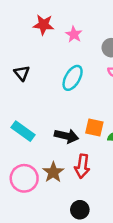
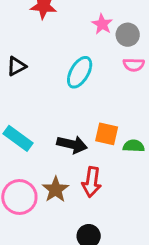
pink star: (74, 34) -> (102, 24), moved
black triangle: (22, 73) -> (16, 66), turned 42

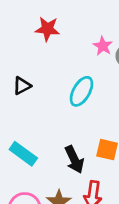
black arrow: (72, 144) -> (74, 159), turned 52

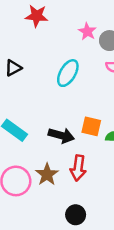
black arrow: (74, 159) -> (61, 135), turned -50

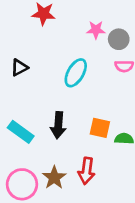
pink star: (87, 31) -> (96, 30), turned -30
black arrow: (61, 135) -> (58, 125), moved, turned 80

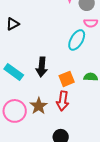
cyan ellipse: (76, 73) -> (77, 40), moved
orange square: (100, 128) -> (67, 79), moved, turned -35

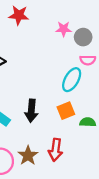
orange square: (67, 79) -> (66, 111), moved

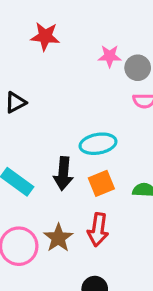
cyan ellipse: (72, 80) -> (98, 144), moved, turned 50
orange square: (66, 111) -> (101, 183), moved

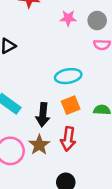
pink star: (110, 56) -> (68, 18), moved
black arrow: (63, 173) -> (43, 115), moved

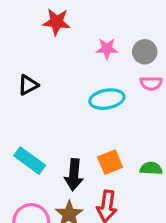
cyan ellipse: (68, 76) -> (107, 99), moved

